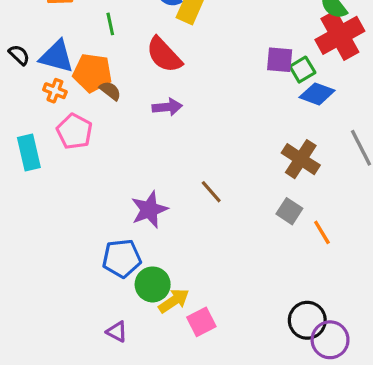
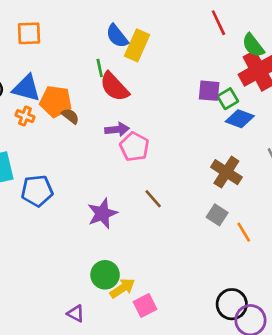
green line: (110, 24) -> (100, 68), moved
pink pentagon: (74, 131) -> (134, 147), moved
blue pentagon: (122, 258) -> (37, 191), moved

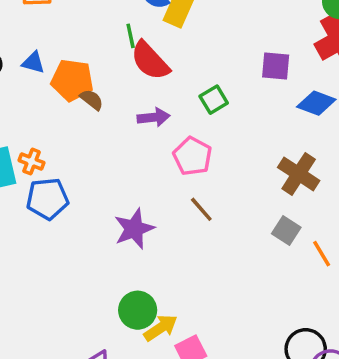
blue triangle: (26, 88) -> (33, 62), size x0.6
green square: (228, 99) -> (214, 100), moved
orange cross: (25, 116) -> (32, 162), moved
pink pentagon: (134, 147) -> (192, 156), moved

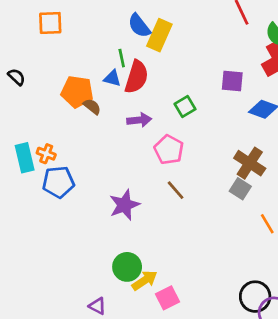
red semicircle: (150, 61) -> (136, 77), turned -120
blue triangle: (33, 62) -> (112, 78), moved
gray square: (286, 231) -> (240, 189), moved

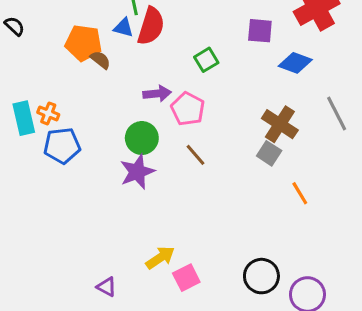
purple arrow: (139, 120) -> (157, 94), moved
green circle: (127, 267) -> (142, 138), moved
black circle: (255, 297) -> (261, 276), moved

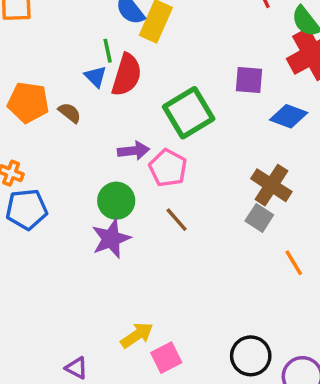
blue triangle: (123, 28) -> (96, 77), turned 30
orange pentagon: (84, 43) -> (28, 102), moved
green square: (206, 60) -> (189, 113), size x1.8

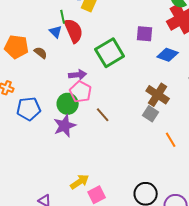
red semicircle: (127, 75) -> (74, 31), turned -40
pink pentagon: (168, 168) -> (81, 92), moved
blue pentagon: (27, 209) -> (29, 109), moved

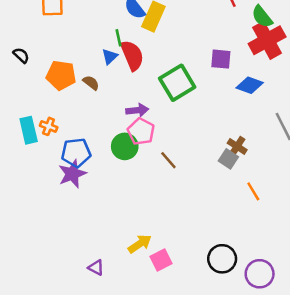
blue triangle: (56, 32) -> (110, 57), turned 32
brown cross: (158, 95) -> (237, 146), moved, size x0.7
purple star: (65, 126) -> (72, 174), moved

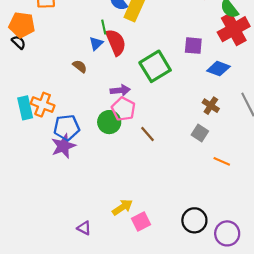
orange pentagon: (61, 75) -> (22, 25), moved
orange cross: (49, 126) -> (43, 105), size x1.5
brown cross: (237, 146) -> (211, 106), moved
orange line: (253, 191) -> (222, 161), turned -35

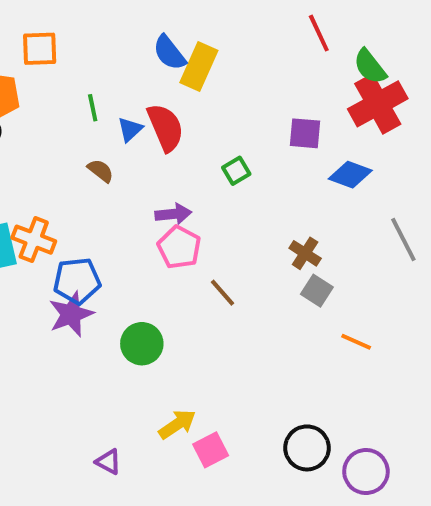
green line: (104, 27) -> (93, 108), moved
green square: (155, 66) -> (236, 171), size x0.5
brown cross: (211, 106) -> (305, 253), moved
green circle: (109, 122) -> (142, 344), moved

